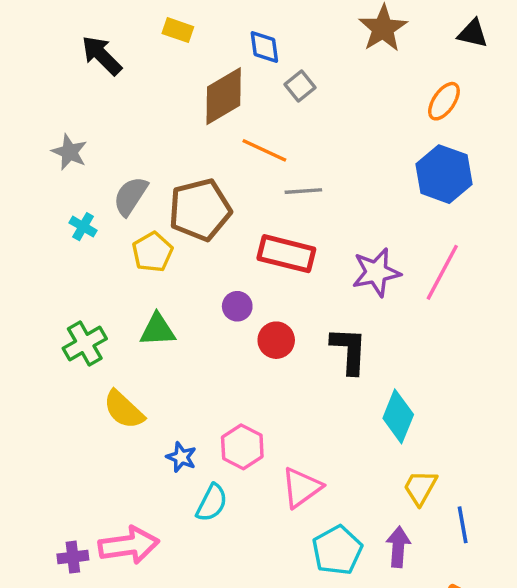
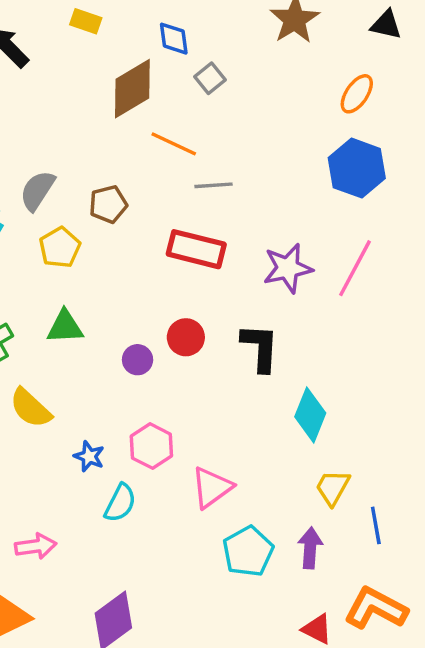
brown pentagon: (200, 210) -> (108, 204), size x0.6
purple circle: (237, 306) -> (138, 360), moved
pink arrow: (129, 545) -> (36, 546), size x0.7

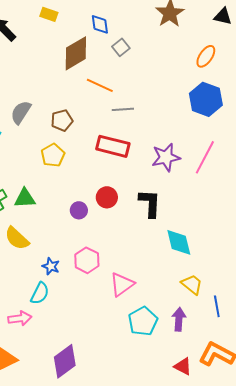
yellow pentagon: (60, 247) -> (53, 155), moved
green triangle: (65, 327) -> (25, 198), moved
cyan diamond: (310, 415) -> (179, 242), turned -36
yellow trapezoid: (333, 487) -> (192, 284), turned 100
cyan semicircle: (120, 503) -> (40, 293), moved

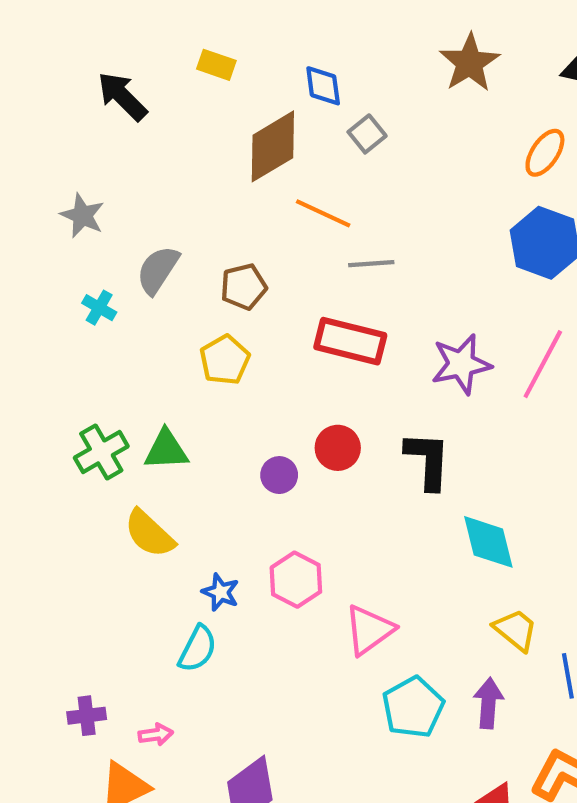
pink arrow: (20, 318) -> (156, 734), moved, size x0.7

